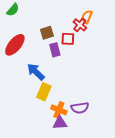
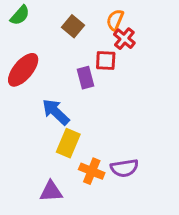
orange semicircle: (87, 17) -> (115, 20), moved
brown square: (47, 33) -> (73, 26), moved, turned -32
purple triangle: (60, 123) -> (51, 191), moved

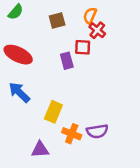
brown square: (73, 26) -> (57, 20), turned 35
red ellipse: (23, 70) -> (18, 55), turned 76
blue arrow: (56, 112) -> (19, 92), moved

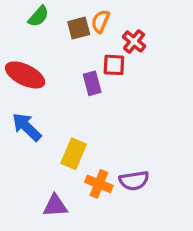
green semicircle: (16, 12) -> (38, 16), moved
orange semicircle: (90, 16) -> (100, 21), moved

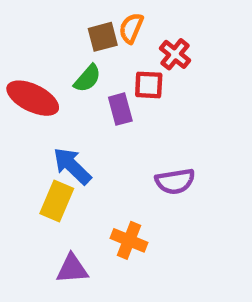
green semicircle: (38, 16) -> (87, 78), moved
blue arrow: (27, 127) -> (72, 166), moved
yellow rectangle: (74, 154) -> (57, 201), moved
purple semicircle: (134, 181) -> (175, 181), moved

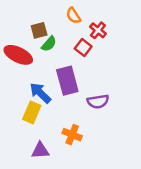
orange semicircle: (131, 28) -> (73, 16), turned -56
brown square: (103, 37) -> (39, 30), moved
red square: (149, 85) -> (83, 48), turned 35
purple rectangle: (120, 109) -> (67, 81), moved, size x1.6

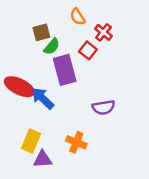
red ellipse: (18, 55) -> (19, 87), moved
purple rectangle: (67, 81) -> (65, 70), moved
yellow rectangle: (32, 112) -> (31, 141), moved

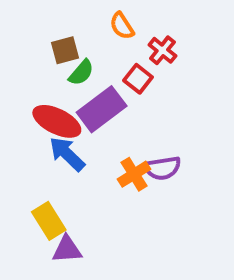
purple rectangle: (65, 70) -> (102, 109), turned 68
red ellipse: (19, 87) -> (57, 121), moved
yellow rectangle: (31, 141) -> (49, 221), turned -55
orange cross: (76, 142) -> (134, 174), moved, turned 36

